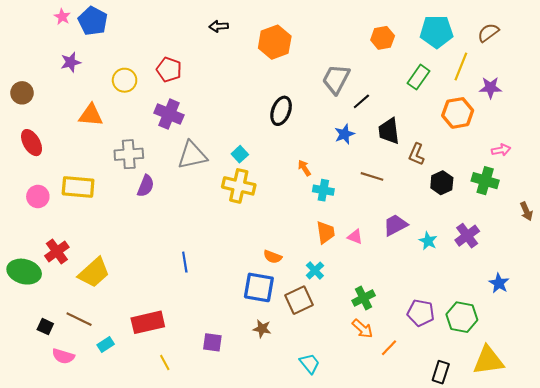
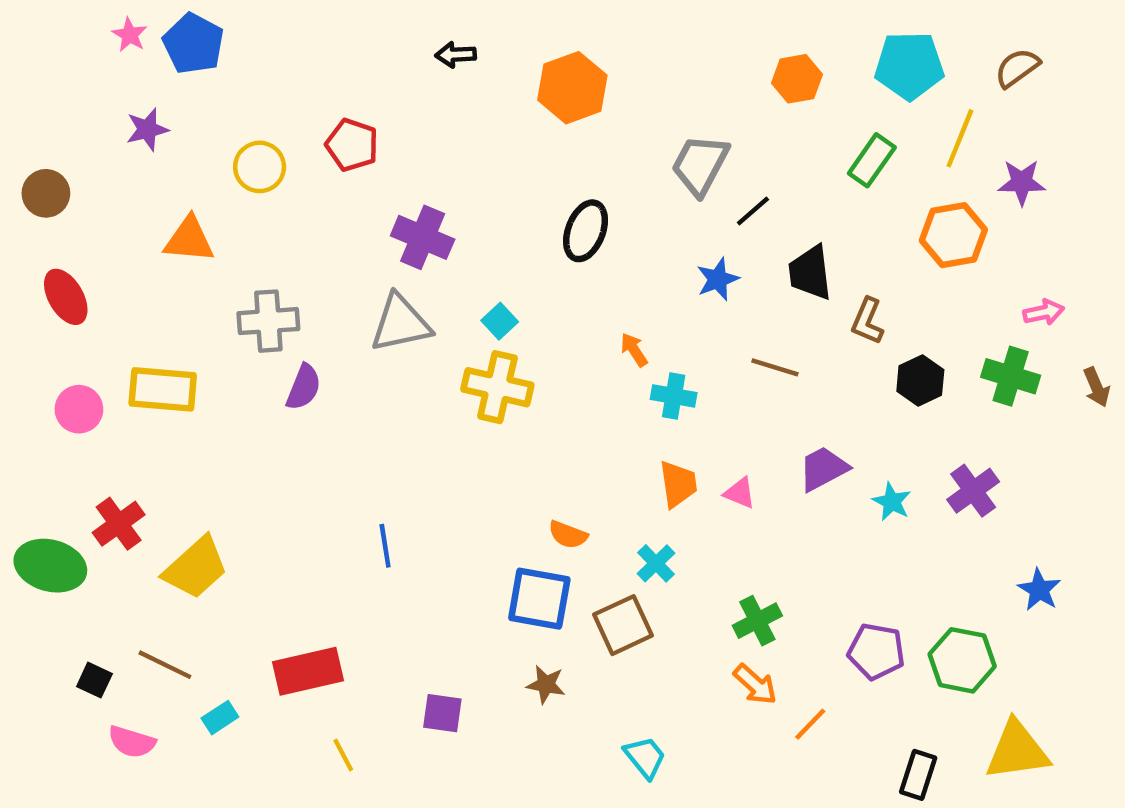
purple cross: (169, 114) -> (423, 237), moved
brown arrow: (526, 211) -> (1097, 387), moved

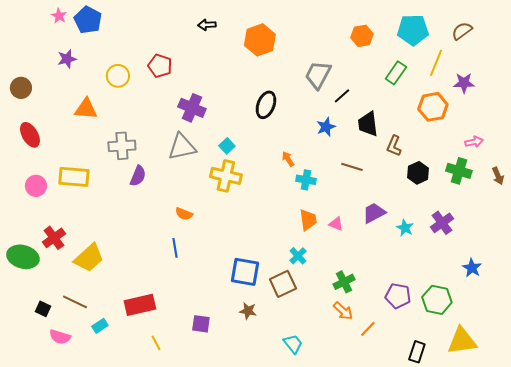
orange semicircle: (568, 535) -> (184, 214), moved

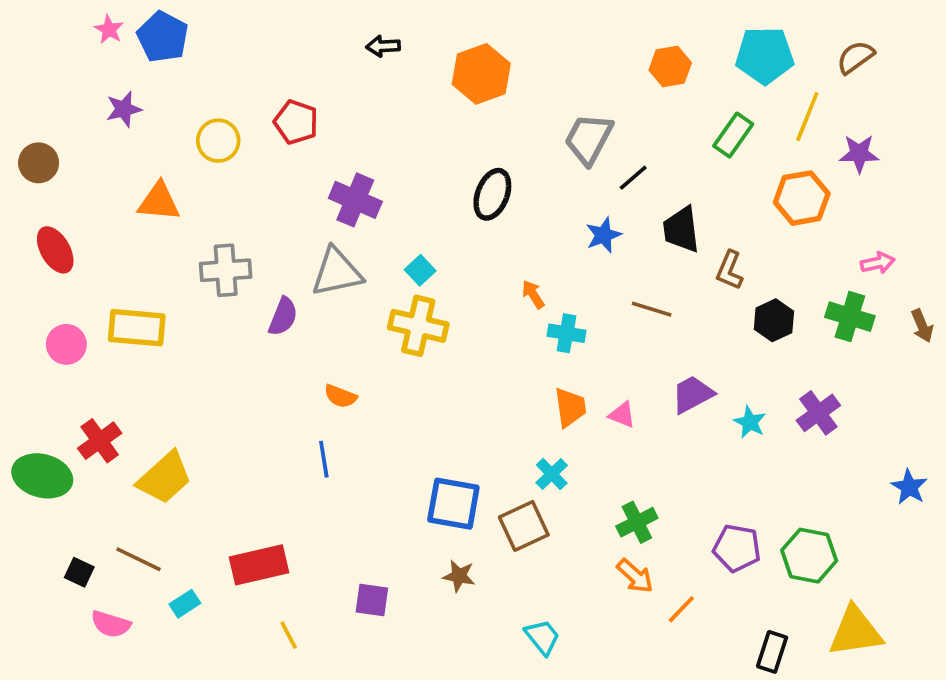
purple semicircle: (138, 176) -> (283, 317), moved
blue star: (472, 268) -> (909, 487), moved

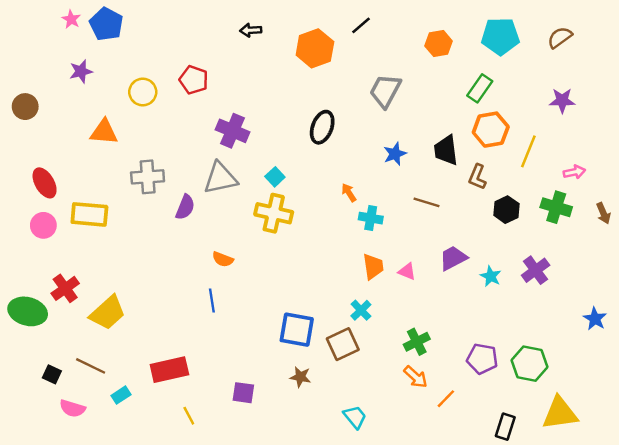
yellow line: (807, 117) -> (528, 151), moved
black line: (633, 178) -> (361, 25), moved
orange hexagon: (802, 198) -> (491, 130), moved
red ellipse: (55, 250) -> (45, 183), moved

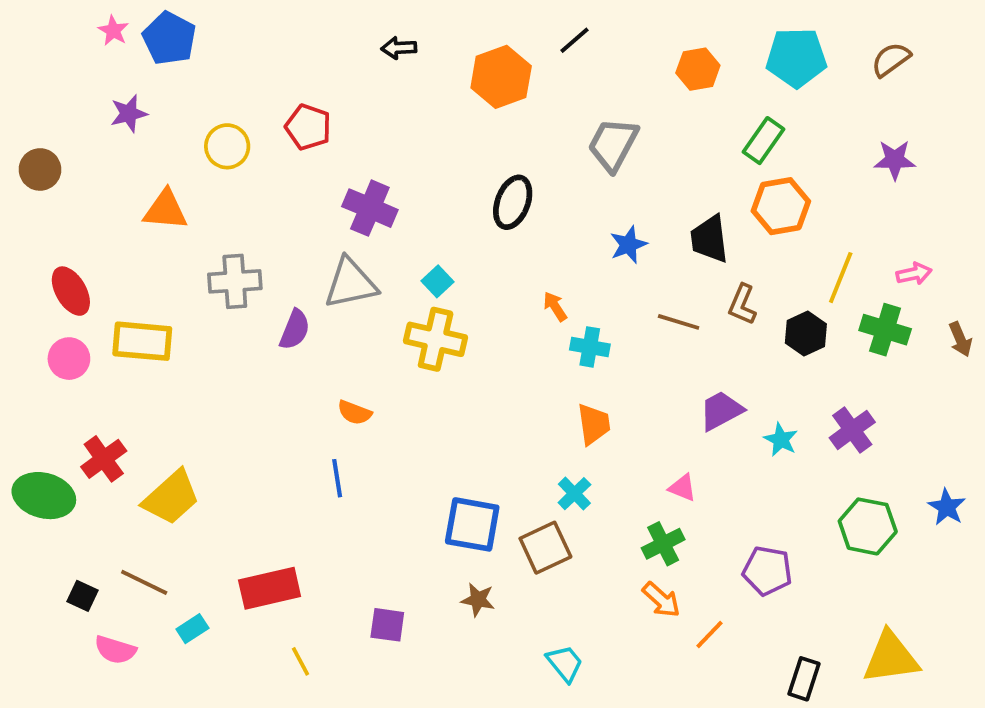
yellow line: (528, 151) -> (841, 278), moved
brown L-shape: (477, 177) -> (742, 305), moved
pink triangle: (407, 271) -> (682, 488), moved
green hexagon: (529, 364) -> (868, 526), moved

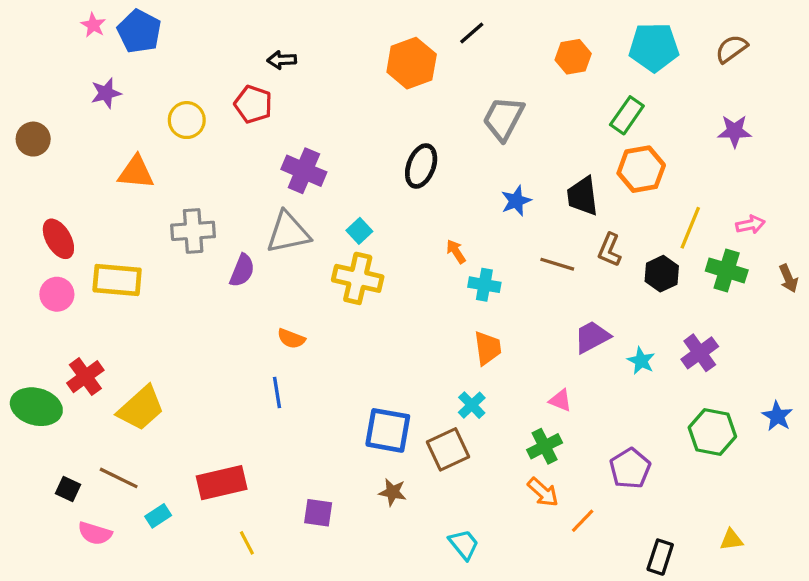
black arrow: (399, 48) -> (282, 60), moved
purple pentagon: (767, 571) -> (630, 468), turned 30
yellow triangle: (891, 658) -> (731, 540), size x0.5

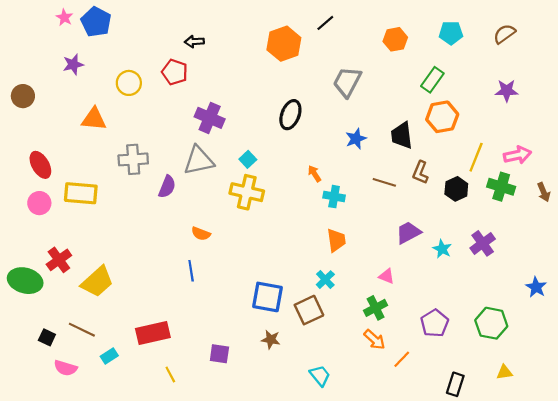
cyan pentagon: (654, 47) -> (451, 33), size x0.7
pink arrow: (750, 225) -> (518, 155), size x1.4
green hexagon: (712, 432) -> (491, 323), moved

